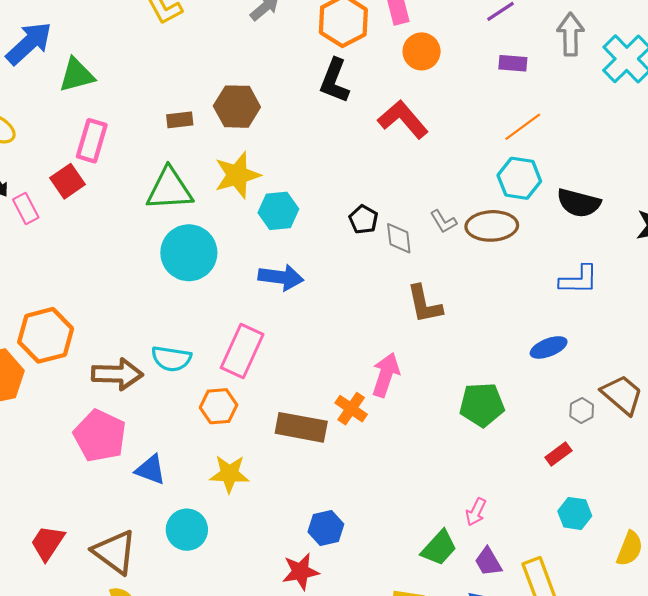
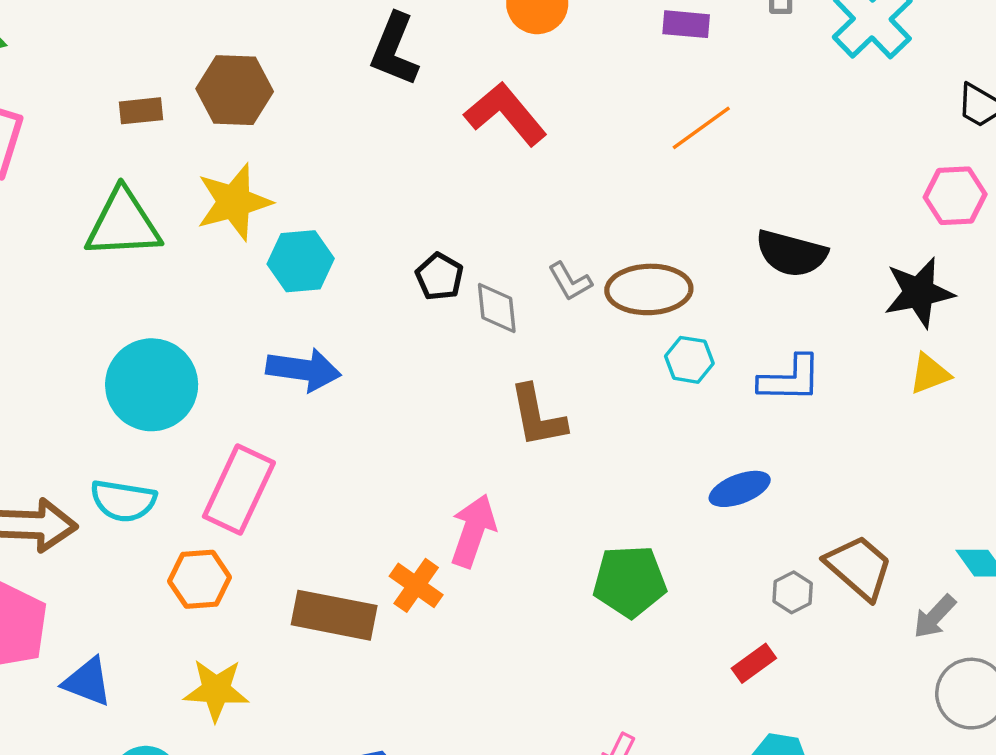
cyan hexagon: (519, 178) -> (689, 360), moved, size x0.7
cyan circle: (189, 253) -> (152, 385), moved

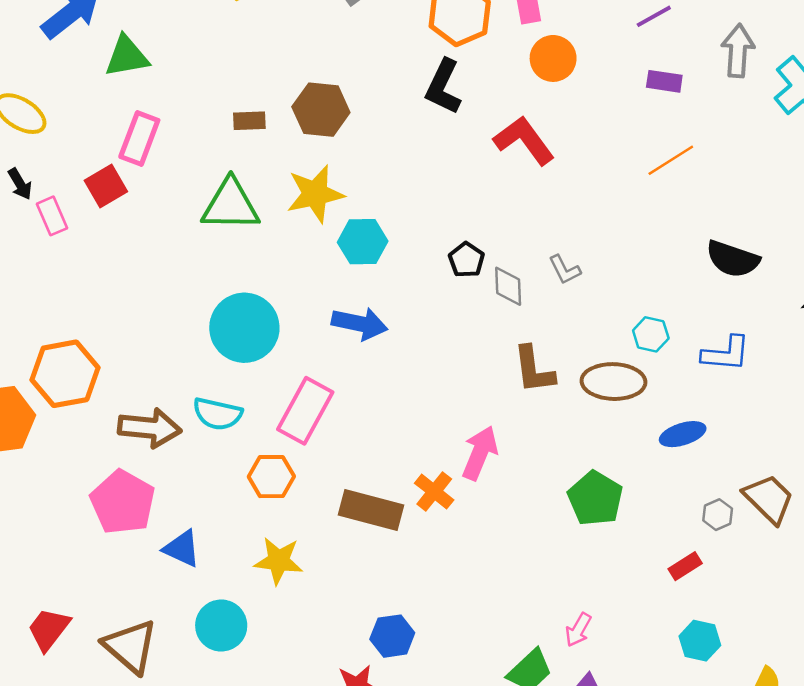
brown ellipse: (649, 289) -> (613, 382), moved
green pentagon: (630, 581) -> (595, 498), turned 30

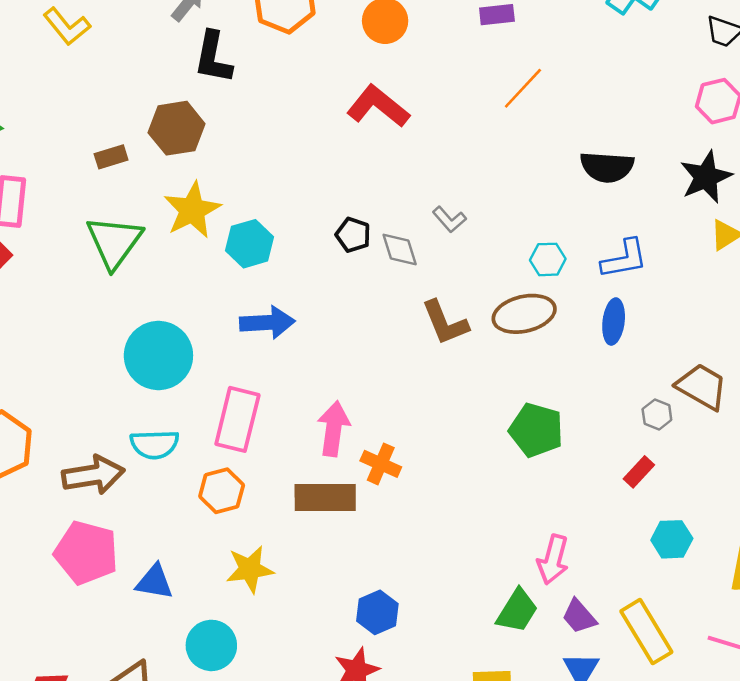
black L-shape: (443, 87) -> (213, 57), moved
green triangle: (231, 205) -> (114, 242), turned -40
blue ellipse: (683, 434) -> (614, 322), moved, turned -51
pink arrow: (480, 453) -> (334, 429), moved
pink arrow: (578, 630) -> (553, 560), size x1.4

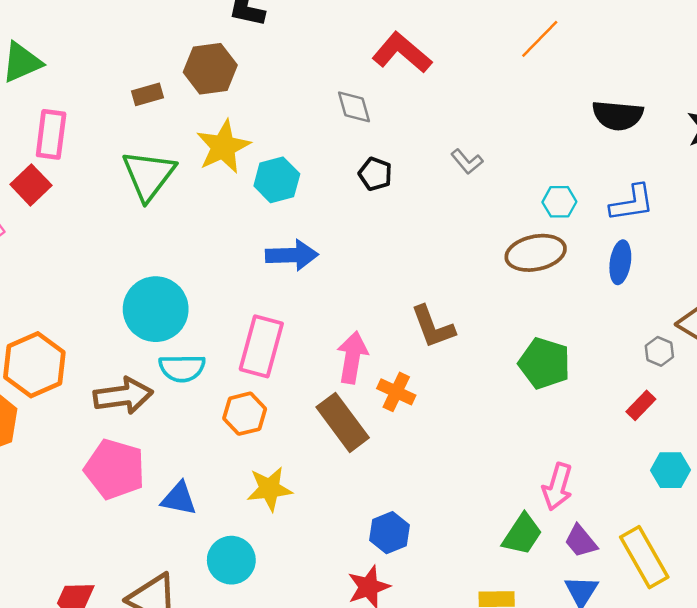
gray diamond: (400, 249) -> (354, 107), moved
brown L-shape: (445, 323) -> (433, 327), moved
cyan circle: (158, 356) -> (156, 309), moved
brown rectangle: (325, 497) -> (343, 422), turned 52

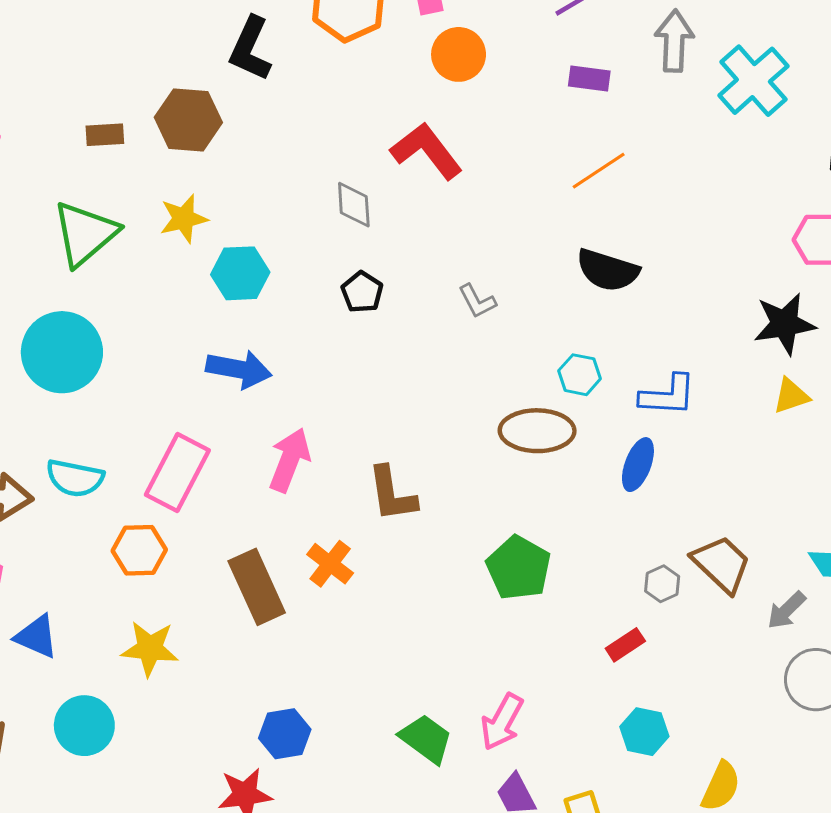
black semicircle: (618, 115) -> (608, 270), moved
yellow star: (223, 147) -> (184, 219), size x0.7
cyan circle: (156, 309) -> (62, 352), moved
pink arrow: (352, 357) -> (290, 460), moved
green trapezoid: (522, 534) -> (426, 739), moved, turned -99

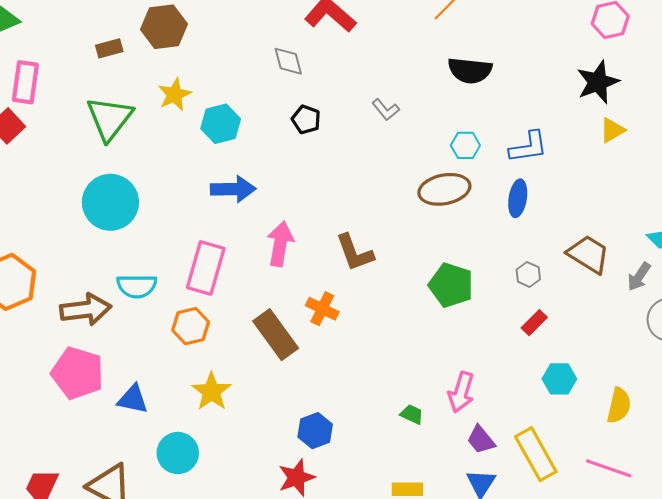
gray hexagon: (662, 584) -> (528, 274), moved
yellow star: (150, 649) -> (212, 391), turned -30
green trapezoid: (426, 739) -> (412, 414), size x0.6

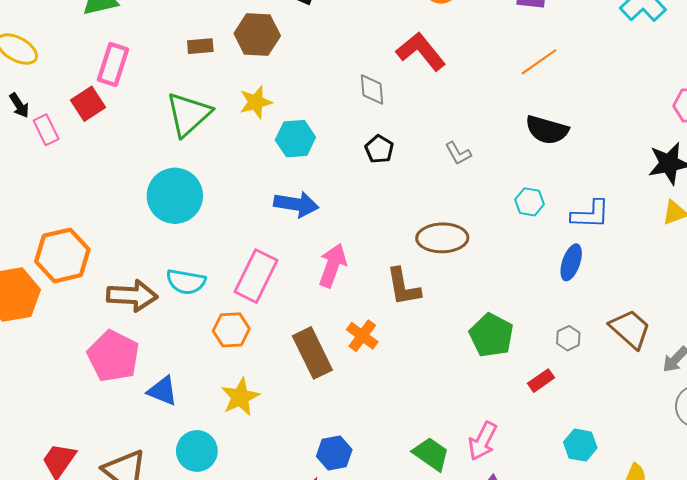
brown ellipse: (444, 189) -> (442, 238), moved
red rectangle: (534, 323) -> (541, 381), moved
green trapezoid: (412, 414) -> (431, 454), size x1.6

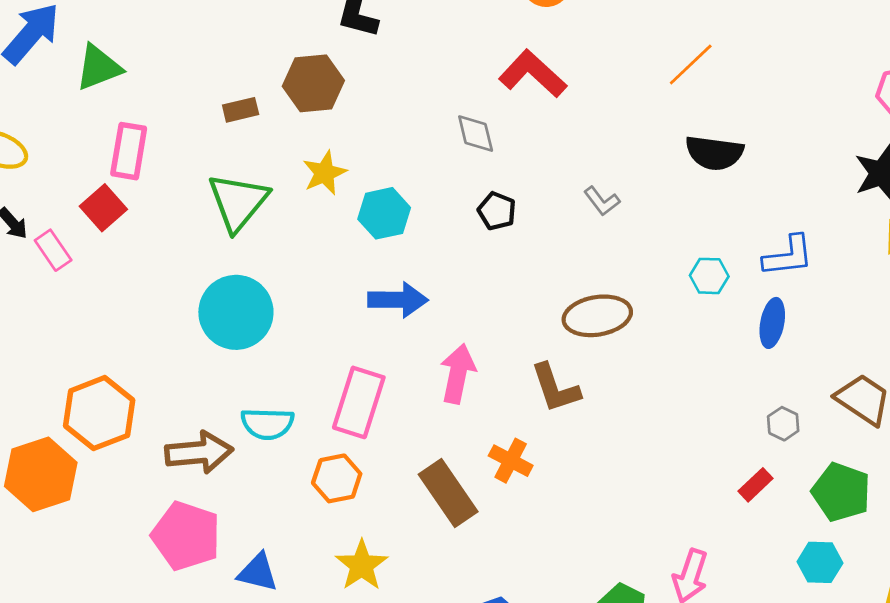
cyan hexagon: (530, 202) -> (709, 276), moved
green pentagon: (491, 335) -> (841, 492), moved

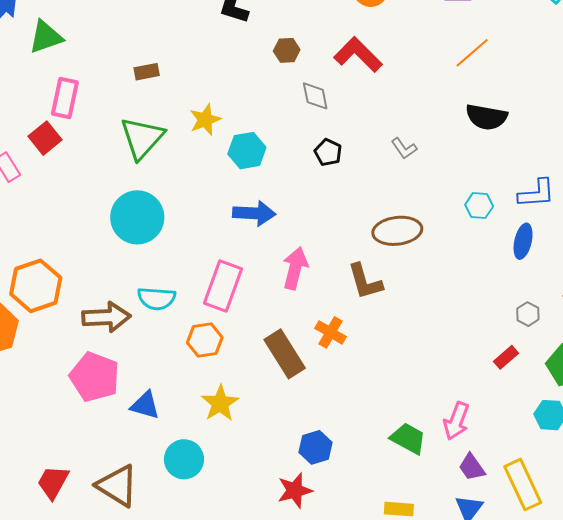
brown hexagon: (313, 83) -> (287, 50), moved, size x0.6

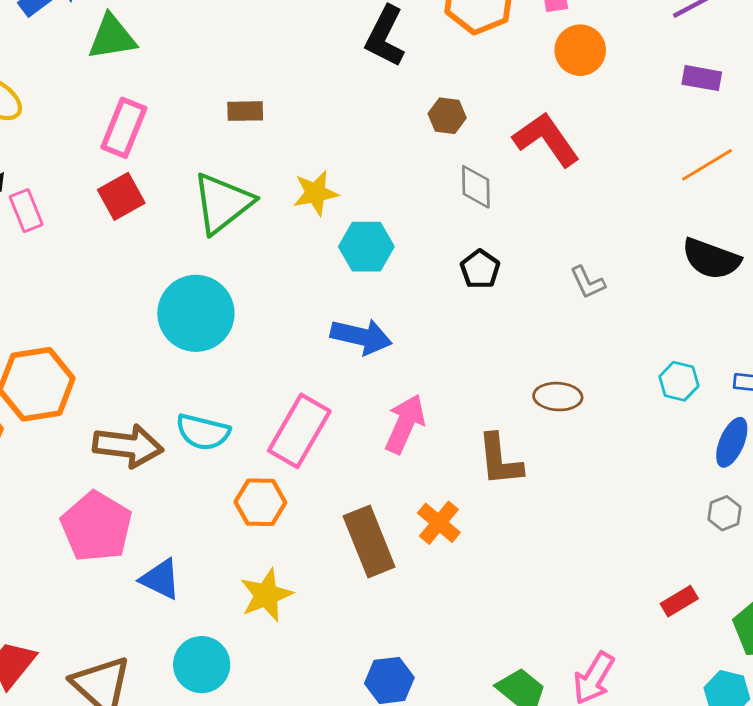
red square: (45, 138) -> (121, 196), moved
brown ellipse: (397, 231) -> (558, 397), size x0.7
gray hexagon: (528, 314) -> (725, 513), moved

